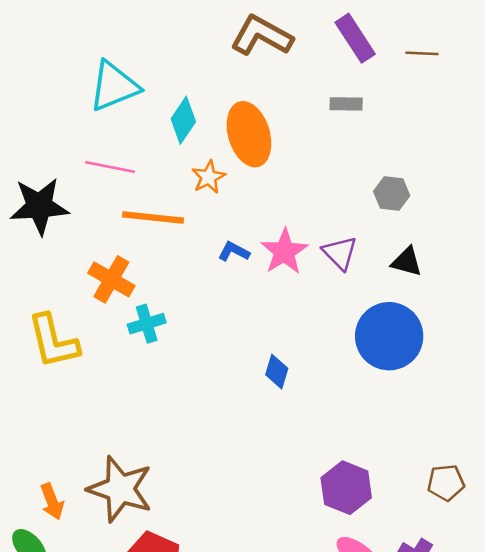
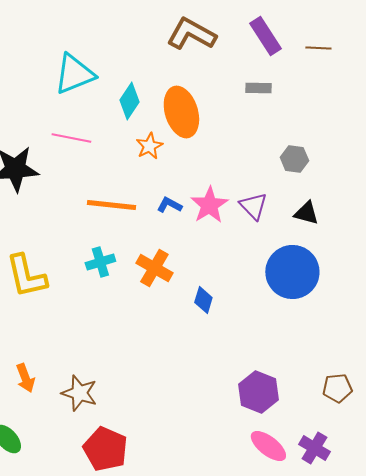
orange line: (153, 218) -> (111, 205), moved
orange cross: (111, 279) -> (154, 268), moved
brown star: (120, 489) -> (79, 393), size x0.7
orange arrow: (52, 502) -> (25, 378), moved

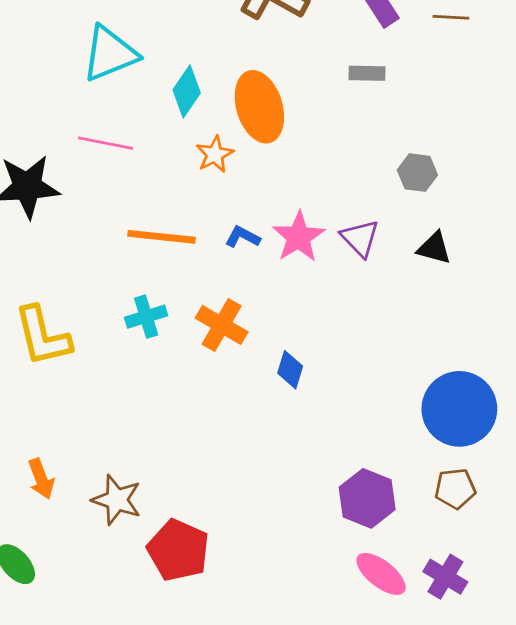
blue circle: (292, 272) -> (459, 409), moved
brown pentagon: (337, 388) -> (455, 489), moved
red pentagon: (105, 449) -> (178, 550), moved

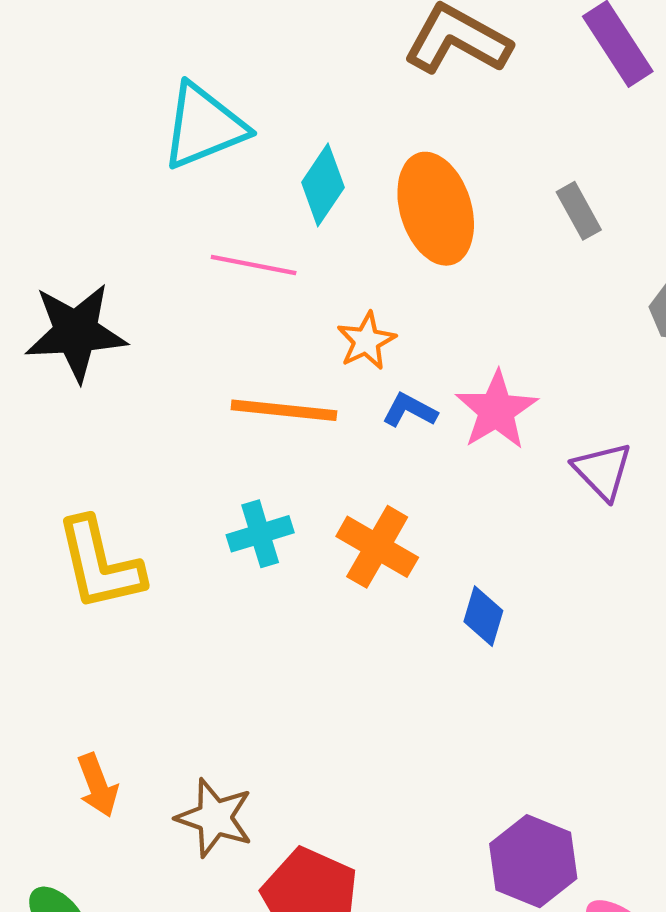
gray rectangle: (367, 73) -> (579, 211), moved, turned 60
pink line: (106, 143) -> (254, 265), moved
orange star: (215, 154) -> (366, 341), moved
purple triangle: (360, 238) -> (603, 471), moved
purple hexagon: (367, 498) -> (533, 861), moved

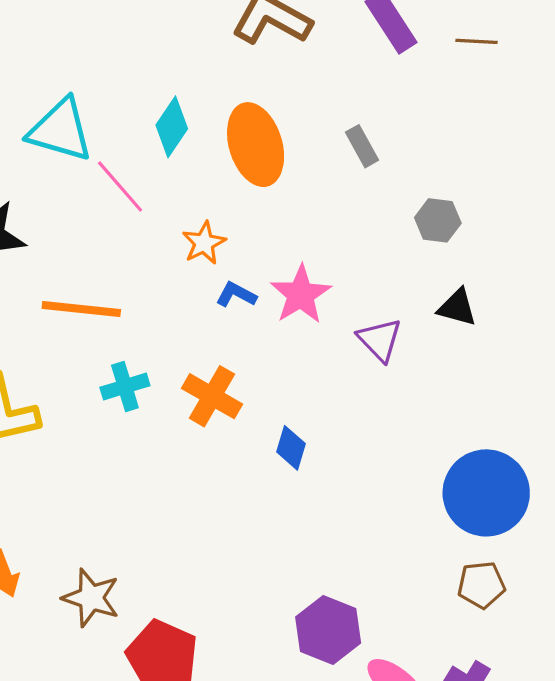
cyan triangle: (204, 126) -> (60, 130), moved, turned 38
pink line: (254, 265) -> (120, 187), turned 38
orange line: (284, 410) -> (81, 309), moved

